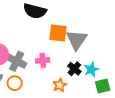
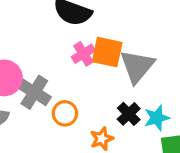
pink cross: (43, 60) -> (83, 54), moved, turned -32
orange circle: (15, 83) -> (65, 113), moved

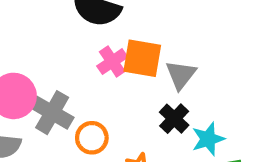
gray triangle: (137, 66) -> (181, 75), size x0.7
black cross: (129, 114) -> (174, 119), moved

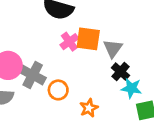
black cross: (174, 119) -> (121, 72), moved
cyan star: (208, 139) -> (131, 88), turned 30

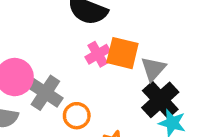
black cross: (121, 72) -> (160, 100), size x1.5

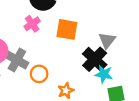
pink cross: (98, 54) -> (32, 24), moved
gray triangle: (153, 69) -> (107, 40), moved

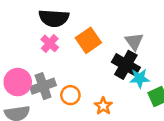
orange square: (67, 29) -> (88, 40), turned -30
gray cross: (17, 60) -> (43, 86), turned -35

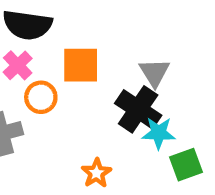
orange square: (88, 40) -> (81, 65), turned 30
orange circle: (70, 95) -> (41, 97), moved

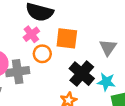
black cross: (138, 109) -> (82, 74), moved

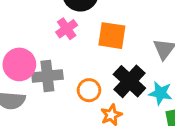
orange circle: (42, 54) -> (89, 90), moved

